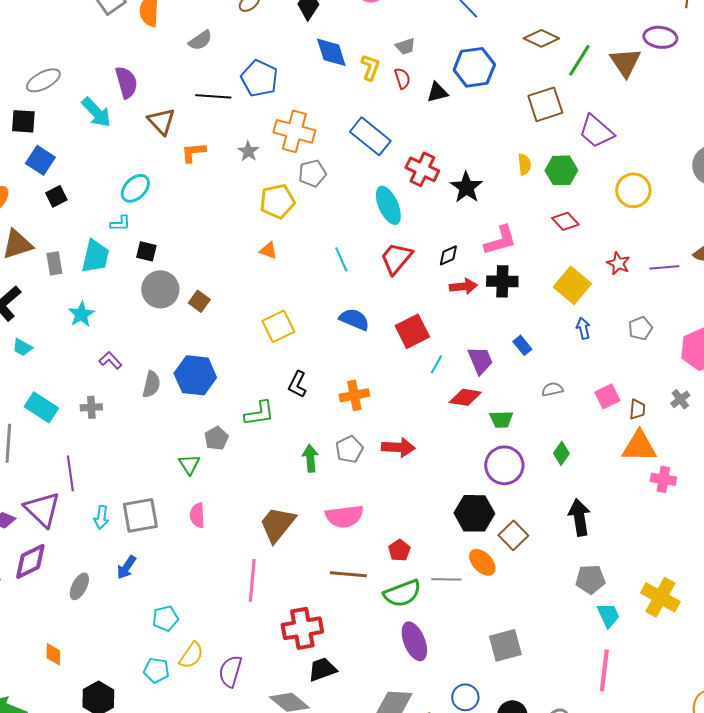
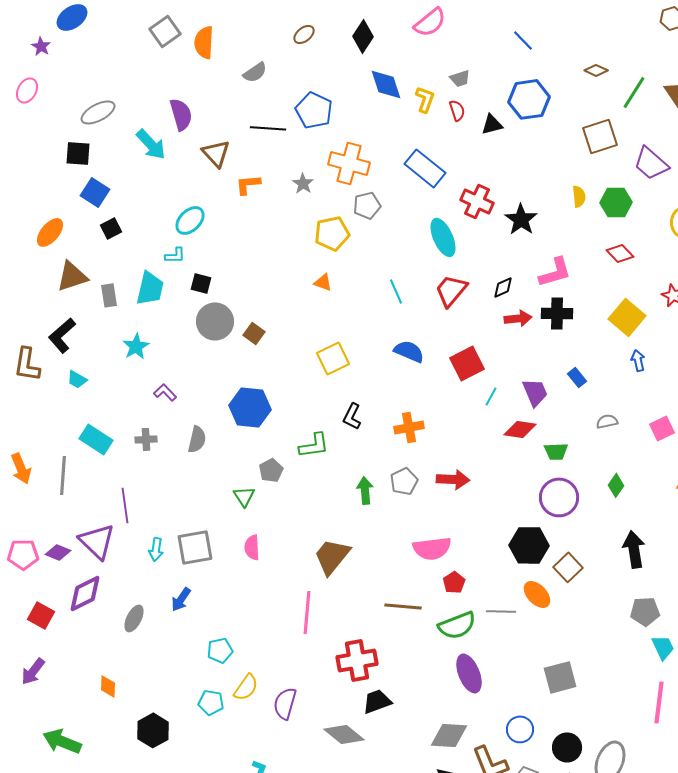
brown diamond: (541, 38) -> (596, 70), size x0.7
gray semicircle: (151, 384) -> (197, 439), moved
pink semicircle: (344, 516) -> (432, 548), moved

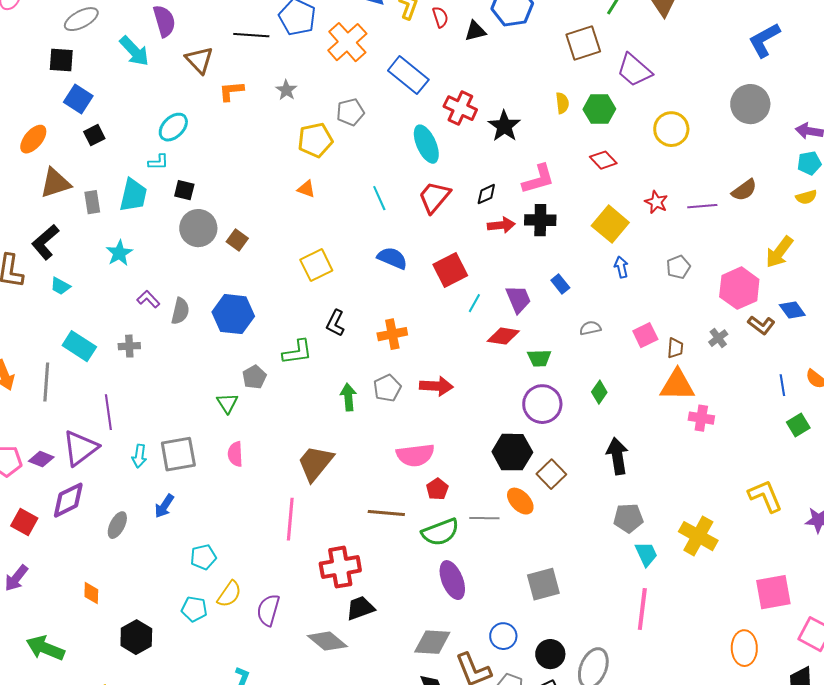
orange cross: (349, 163) -> (347, 42), moved, turned 33
gray semicircle: (197, 439) -> (180, 311), moved
purple triangle: (97, 541) -> (80, 448), turned 39

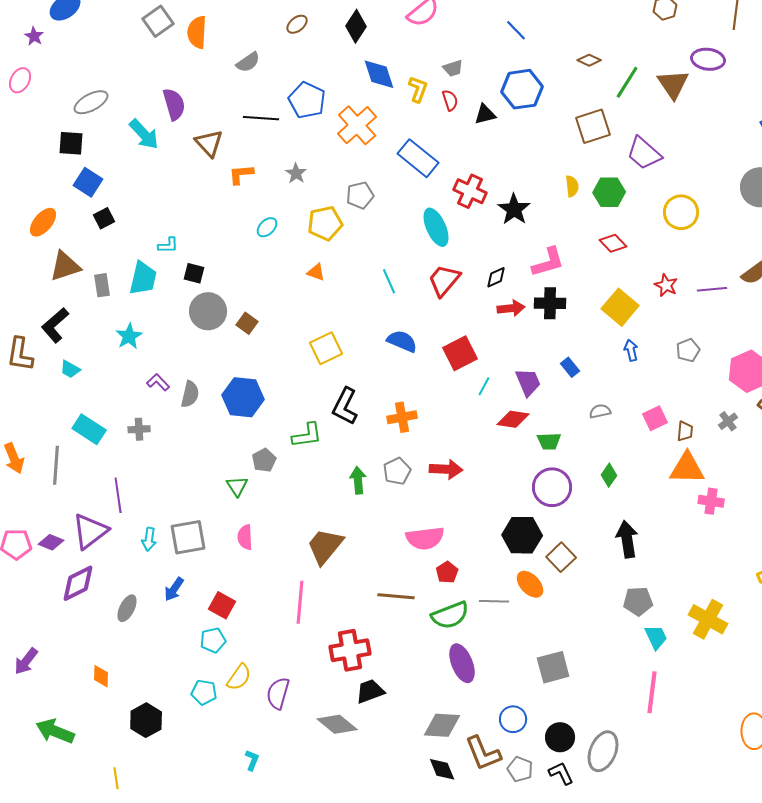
cyan ellipse: (173, 127) -> (267, 227), moved, size x0.7
black L-shape: (335, 323) -> (345, 406), size x1.4
red square: (24, 522) -> (222, 605), moved

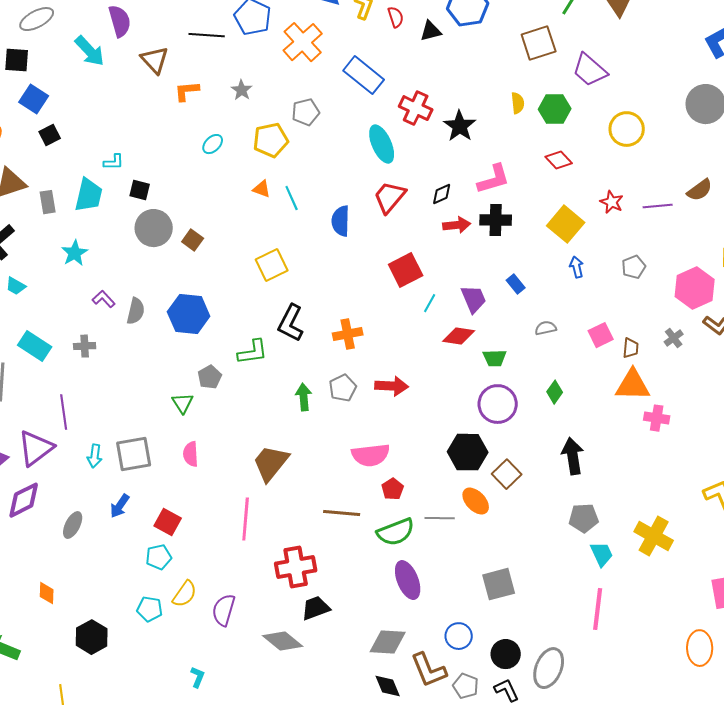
cyan line: (389, 281) -> (292, 198), moved
blue semicircle: (402, 341) -> (341, 221), moved, turned -112

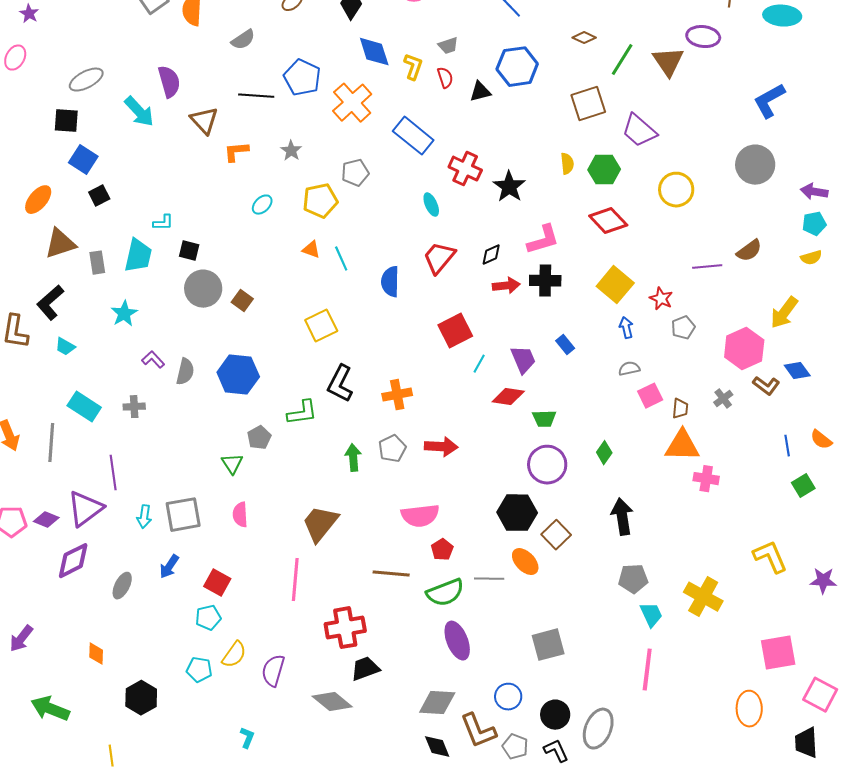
cyan ellipse: (382, 144) -> (431, 205), size x0.6
red diamond: (559, 160) -> (608, 221), size x1.4
red star: (612, 202) -> (661, 299), moved
gray semicircle: (546, 328) -> (629, 369), moved

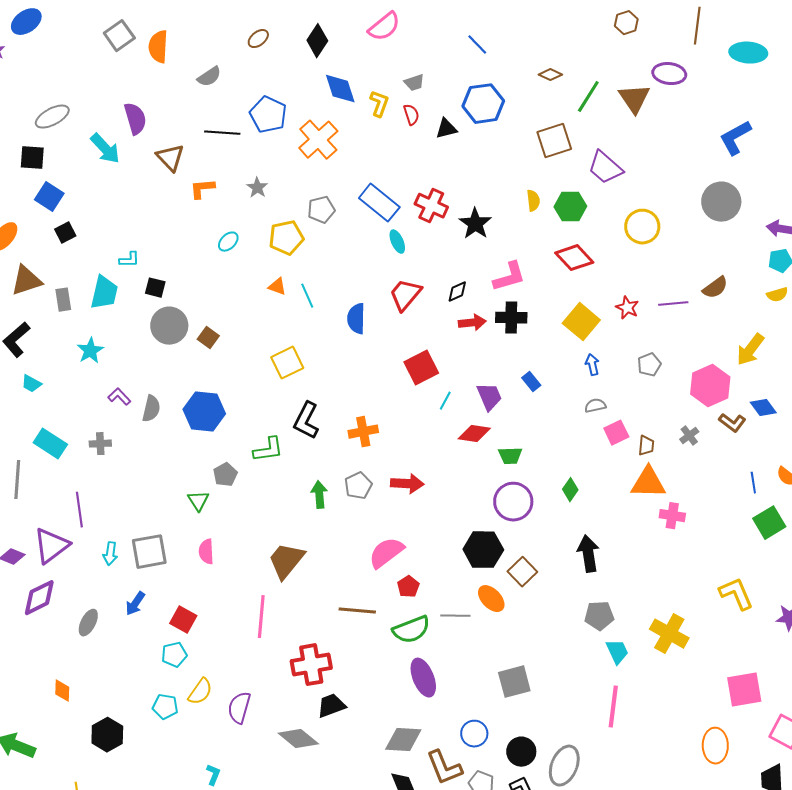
blue rectangle: (413, 136) -> (379, 203), moved
red star: (661, 299) -> (627, 308), moved
green square: (803, 486) -> (769, 523), size x1.4
pink semicircle: (420, 516) -> (386, 553), turned 150

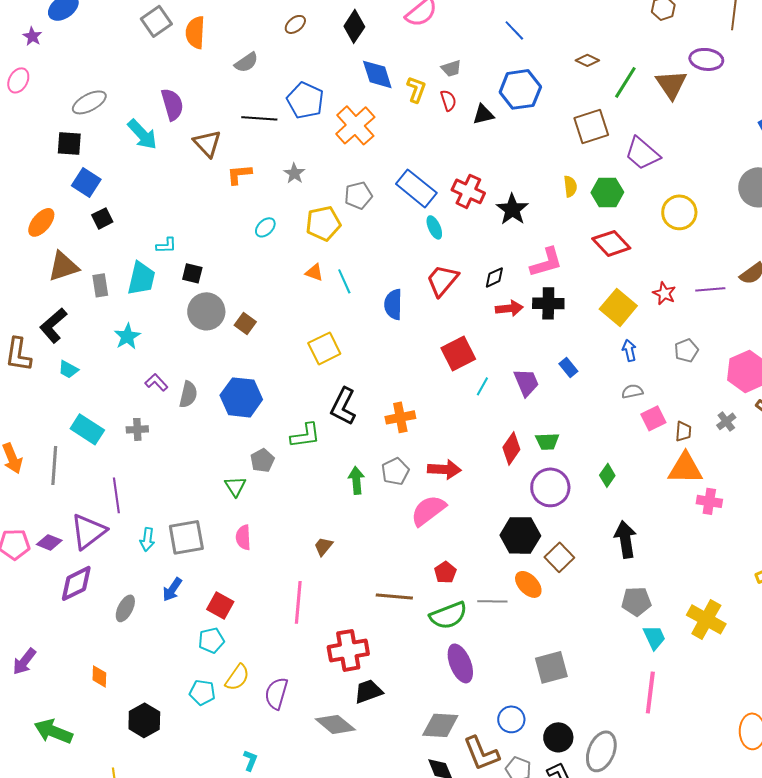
red diamond: (474, 434) -> (511, 448), moved, turned -64
pink semicircle: (386, 553) -> (428, 510), moved
brown trapezoid: (286, 561) -> (323, 546), size x0.5

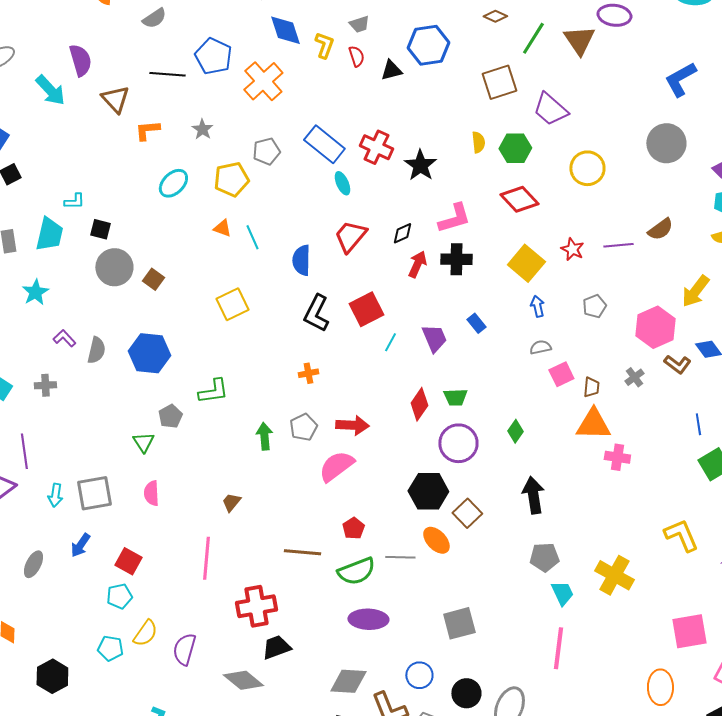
cyan ellipse: (265, 227) -> (173, 183), size x1.4
red arrow: (509, 308) -> (417, 264), turned -60
black L-shape: (343, 406) -> (316, 313), moved
orange cross: (400, 417) -> (308, 373), size x0.7
purple ellipse: (460, 663) -> (368, 619), turned -66

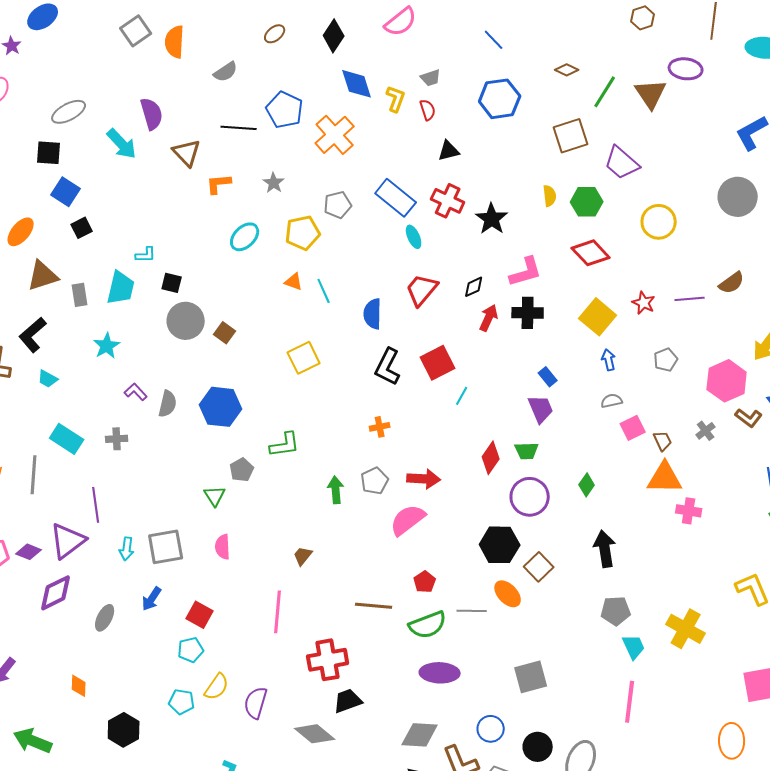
black triangle: (391, 70) -> (449, 151), moved
purple trapezoid: (434, 338) -> (541, 409), moved
brown trapezoid: (591, 387) -> (663, 441), turned -30

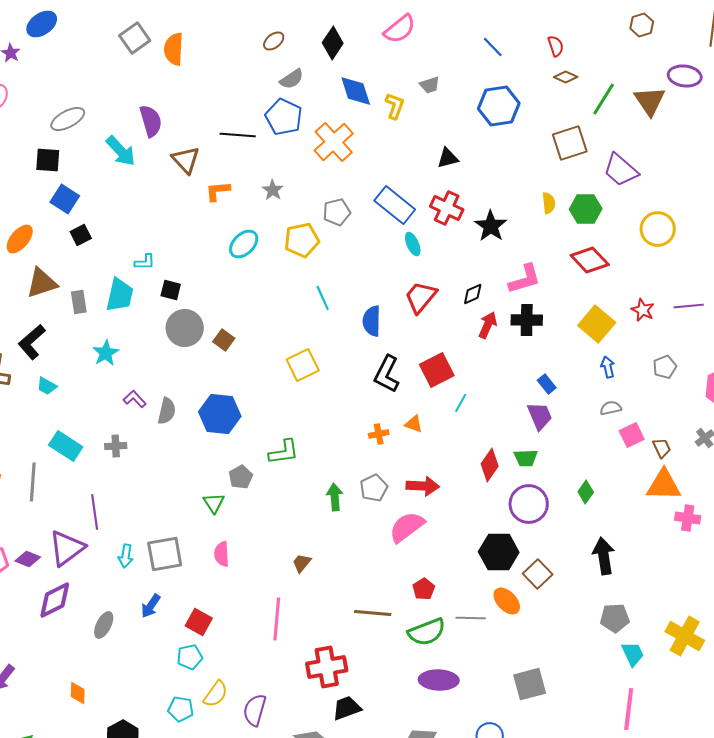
gray semicircle: (226, 72) -> (292, 79), moved
red semicircle: (428, 110) -> (556, 46), moved
orange triangle: (294, 282) -> (414, 424), moved

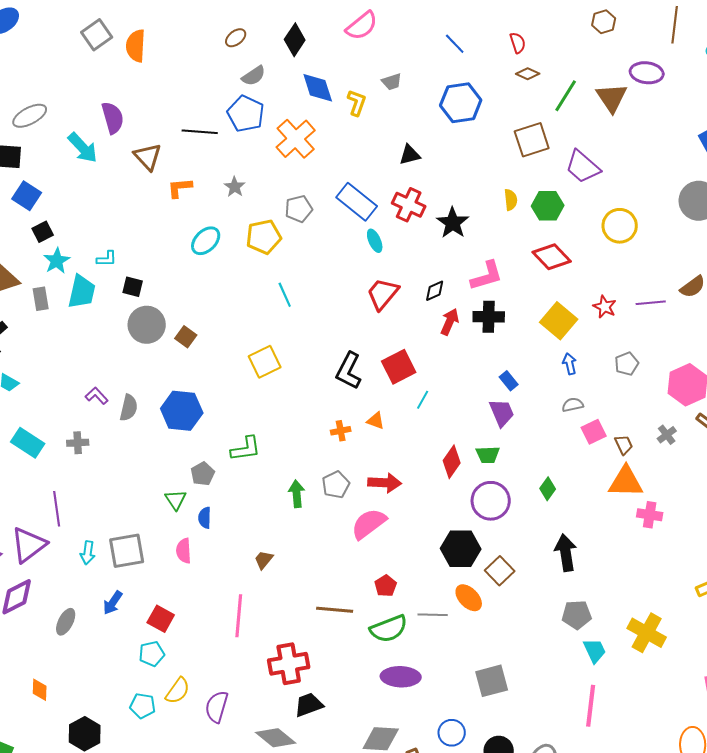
blue semicircle: (372, 321) -> (205, 518), moved, size x0.7
cyan star: (106, 353) -> (57, 261), moved

